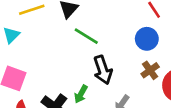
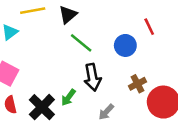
blue circle: (147, 39) -> (125, 45), moved

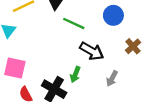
black arrow: (92, 77) -> (92, 51), turned -35

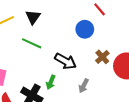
green line: (74, 23) -> (32, 43), moved

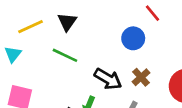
brown cross: (102, 57) -> (141, 77), moved

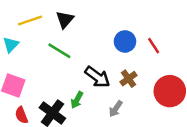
red line: (153, 13) -> (154, 46), moved

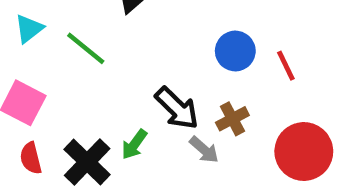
green line: (59, 51) -> (86, 48), moved
gray arrow: (116, 109) -> (204, 150), moved, turned -91

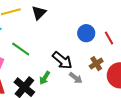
green line: (86, 48) -> (21, 49), moved
brown cross: (232, 119) -> (96, 64), moved

